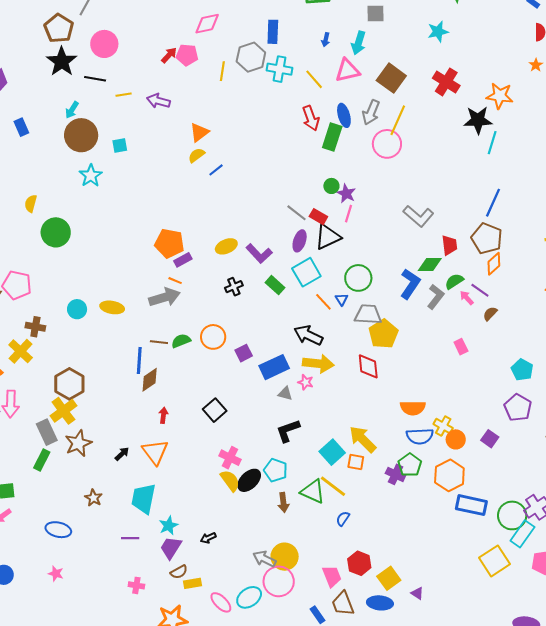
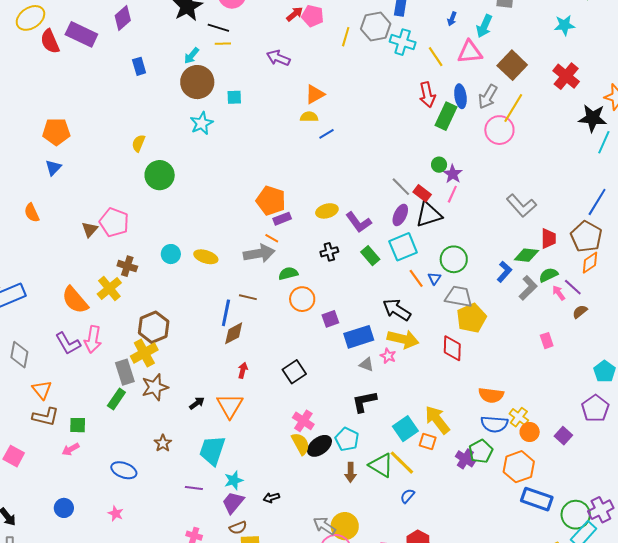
yellow line: (124, 95) -> (223, 44), moved
yellow semicircle: (196, 155) -> (309, 117), turned 30
blue L-shape: (410, 284) -> (504, 272), size x0.7
green semicircle: (181, 341) -> (288, 273), moved

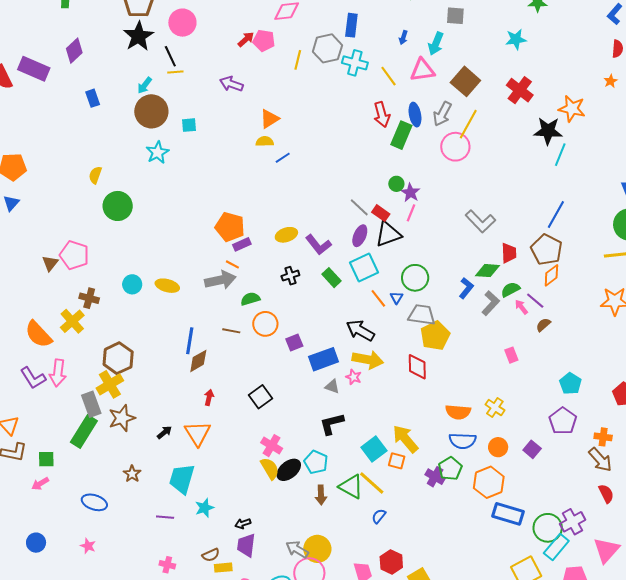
black line: (218, 28) -> (170, 56), turned 50
brown line: (248, 297) -> (231, 331), moved
green rectangle: (116, 399) -> (84, 432), size x1.5
yellow cross: (519, 417) -> (495, 407), moved
purple trapezoid: (233, 503) -> (246, 545), moved, turned -30

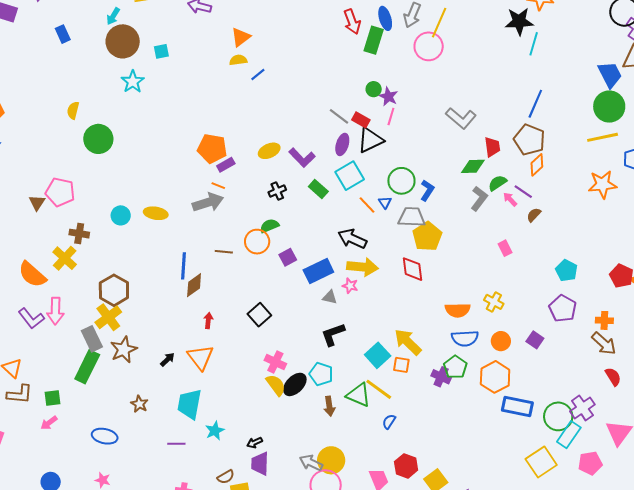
blue L-shape: (466, 288) -> (427, 190), moved
green semicircle: (250, 299) -> (269, 226), moved

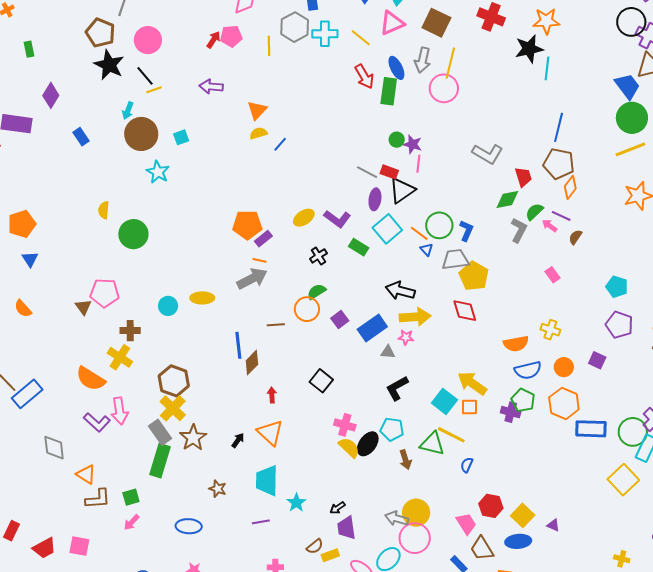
orange line: (367, 205) -> (419, 233), moved

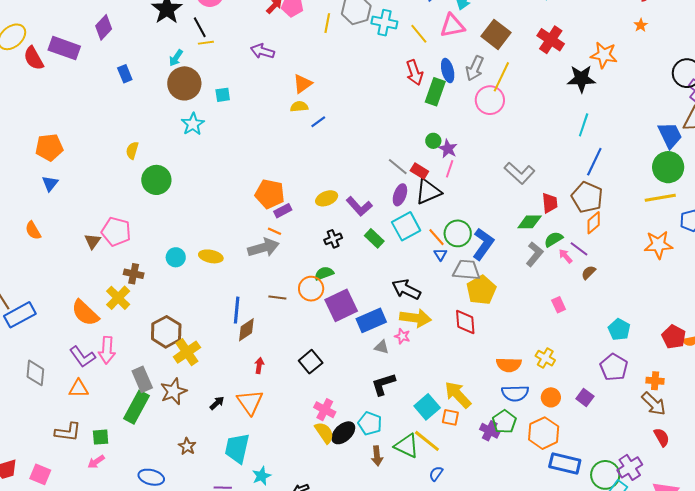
cyan line: (547, 68) -> (584, 125), moved
blue L-shape: (466, 231) -> (483, 244), size x1.5
purple square: (340, 320) -> (341, 305), size x1.8
yellow cross: (173, 408) -> (187, 352), moved
orange triangle: (86, 474) -> (79, 389), moved, turned -45

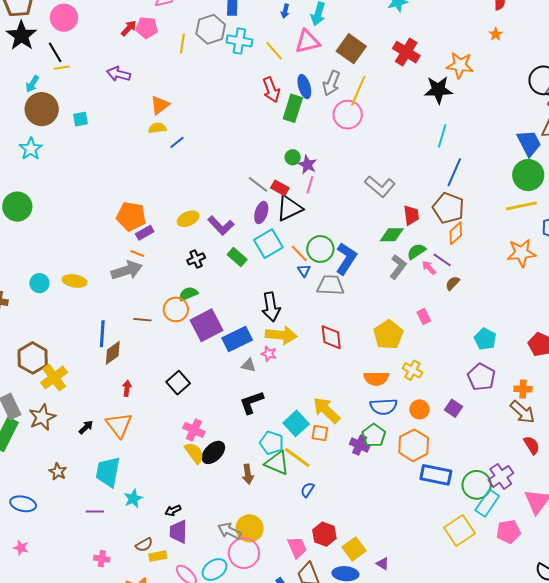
cyan star: (193, 124) -> (31, 149), moved
black arrow: (406, 289) -> (271, 307), turned -124
yellow pentagon: (481, 290) -> (388, 335), moved
cyan pentagon: (370, 423) -> (272, 443), moved

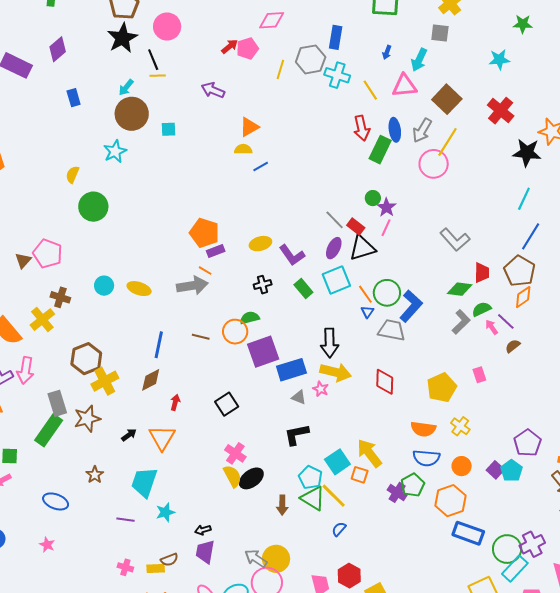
pink pentagon: (147, 28) -> (247, 49), turned -30
cyan pentagon: (485, 339) -> (511, 471), moved
brown diamond: (113, 353) -> (151, 380), moved
yellow rectangle: (158, 556) -> (156, 568), moved

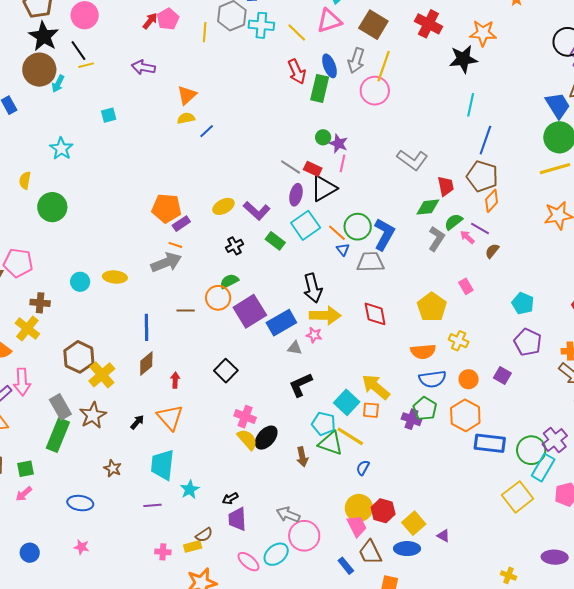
brown circle: (132, 114) -> (39, 70), moved
cyan pentagon: (511, 471) -> (523, 303), moved
yellow circle: (276, 559) -> (359, 508), moved

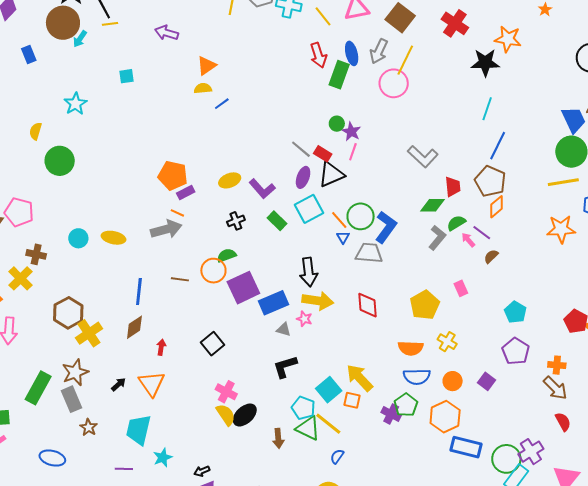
gray rectangle: (60, 407) -> (71, 399), moved

